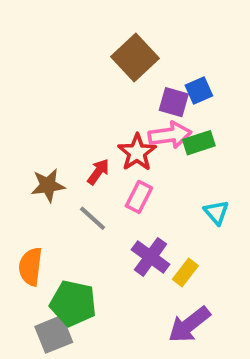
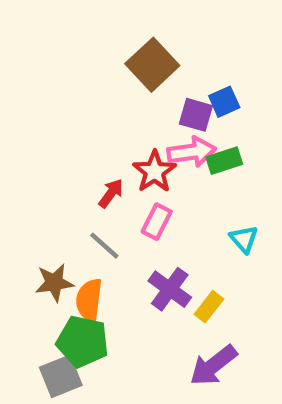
brown star: (48, 185) -> (54, 283), moved
orange semicircle: (31, 267) -> (89, 300), moved

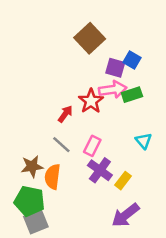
blue square: (224, 102) -> (132, 60), turned -36
pink rectangle: (157, 222) -> (92, 146), moved
green pentagon: (83, 341) -> (29, 201), moved

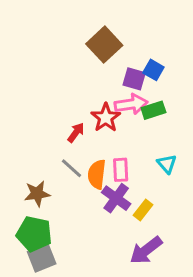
pink rectangle: (92, 146) -> (121, 170), moved, turned -30
orange semicircle: (52, 177) -> (97, 174), moved

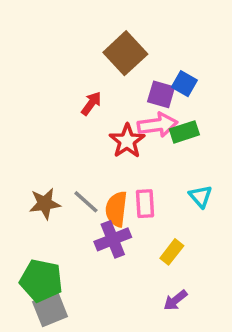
red arrow: (76, 133) -> (91, 103), moved
brown star: (37, 194) -> (45, 204), moved
purple cross: (116, 198) -> (113, 239), moved, turned 32
purple arrow: (146, 250) -> (175, 300), size x0.6

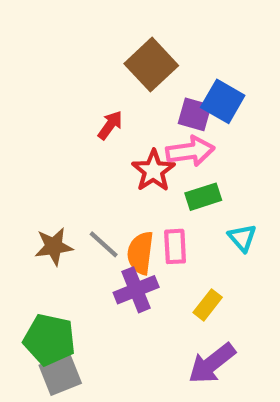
blue square: (184, 84) -> (223, 101), size x1.4
green rectangle: (184, 132) -> (203, 197), moved
purple arrow: (175, 300) -> (212, 363), size x1.6

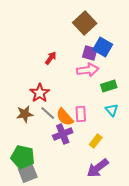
brown square: (151, 65) -> (85, 23), moved
red star: (153, 171) -> (40, 93), moved
green rectangle: (203, 197) -> (109, 86), moved
orange semicircle: (140, 253) -> (65, 117), turned -48

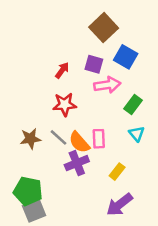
purple square: (90, 53) -> (94, 64), moved
green rectangle: (109, 86) -> (133, 104), turned -35
red star: (40, 93) -> (65, 104), moved, turned 30

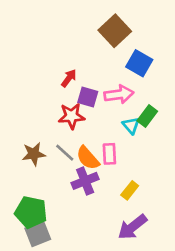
purple square: (94, 64) -> (88, 97), moved
cyan triangle: (137, 134) -> (131, 126), moved

